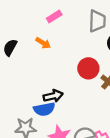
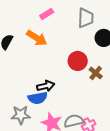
orange arrow: (43, 43) -> (37, 38), size x1.5

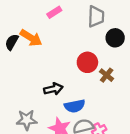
orange arrow: (37, 38) -> (31, 38), moved
blue semicircle: (38, 98) -> (75, 106), moved

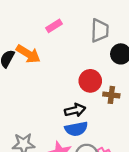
brown cross: (107, 75) -> (111, 95), turned -32
black arrow: (53, 89) -> (75, 110), moved

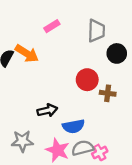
black arrow: (75, 110) -> (47, 110), moved

